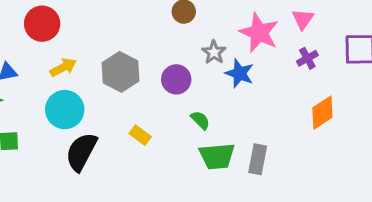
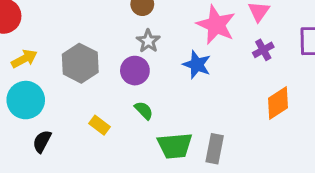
gray star: (214, 52) -> (148, 41), moved
green semicircle: (200, 120) -> (144, 110), moved
black semicircle: (81, 152) -> (42, 141), size x0.6

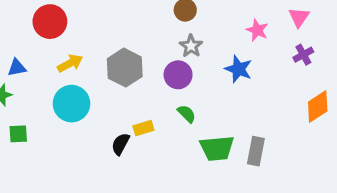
pink star: (216, 25) -> (257, 30), size x0.6
yellow rectangle: (99, 125) -> (143, 128), turned -54
black semicircle: (42, 141) -> (120, 144), moved

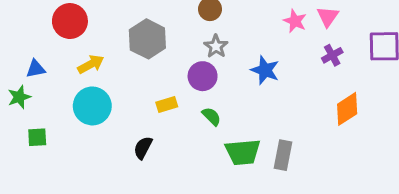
pink star: (257, 30) -> (295, 21), moved
gray hexagon: (125, 68) -> (147, 39), moved
yellow rectangle: (143, 128) -> (167, 104), moved

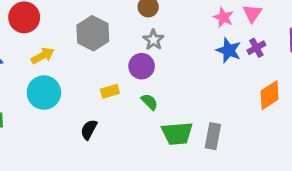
blue star: (265, 70) -> (229, 50), moved

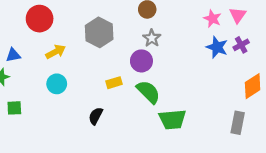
cyan circle: (44, 93) -> (57, 84), size x0.7
green semicircle: (149, 102) -> (148, 92), size x1.6
gray rectangle: (213, 136) -> (238, 123), moved

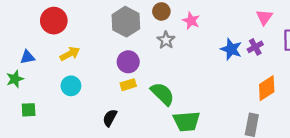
pink triangle: (238, 15) -> (264, 17), moved
pink star: (212, 19) -> (191, 21), moved
gray hexagon: (99, 32) -> (126, 22), moved
purple circle: (141, 61) -> (128, 62), moved

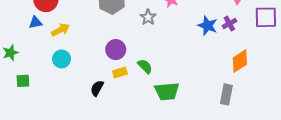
blue triangle: (27, 57) -> (35, 22), moved
purple circle: (128, 62) -> (116, 50), moved
yellow rectangle: (128, 85) -> (120, 73), moved
green semicircle: (163, 94) -> (145, 66), size x0.7

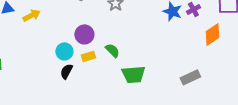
cyan circle: (62, 59) -> (64, 51), moved
orange diamond: (240, 61) -> (212, 34), moved
gray rectangle: (226, 94) -> (190, 77), turned 54

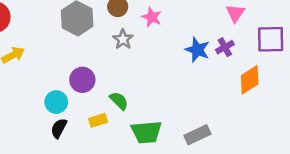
yellow rectangle: (88, 56) -> (98, 120), moved
gray rectangle: (190, 77) -> (197, 135), moved

